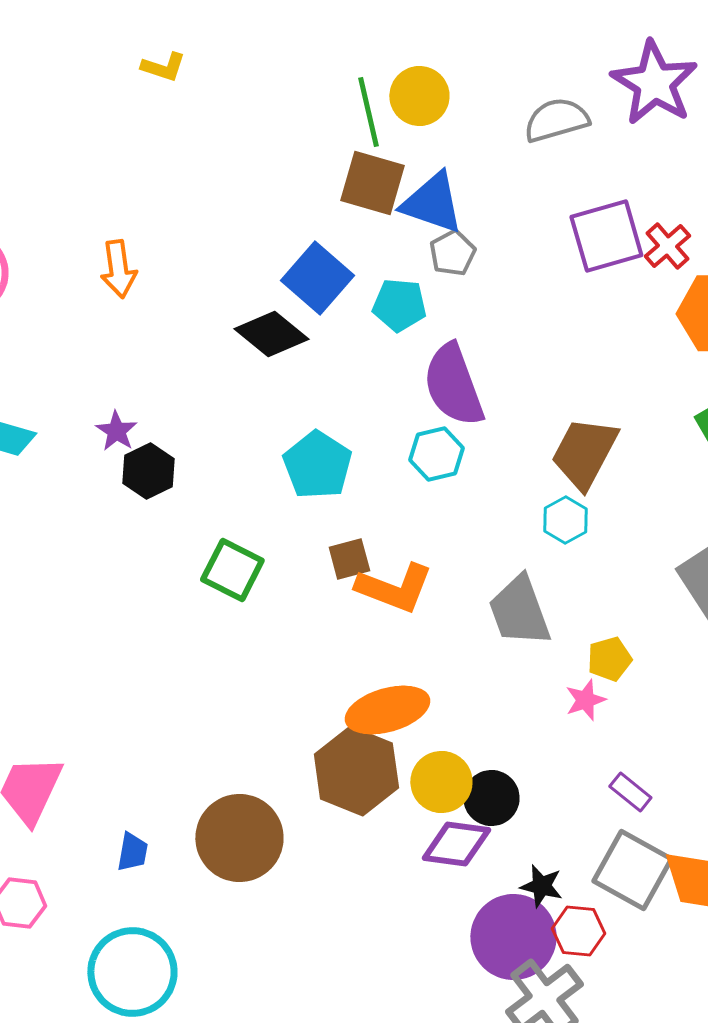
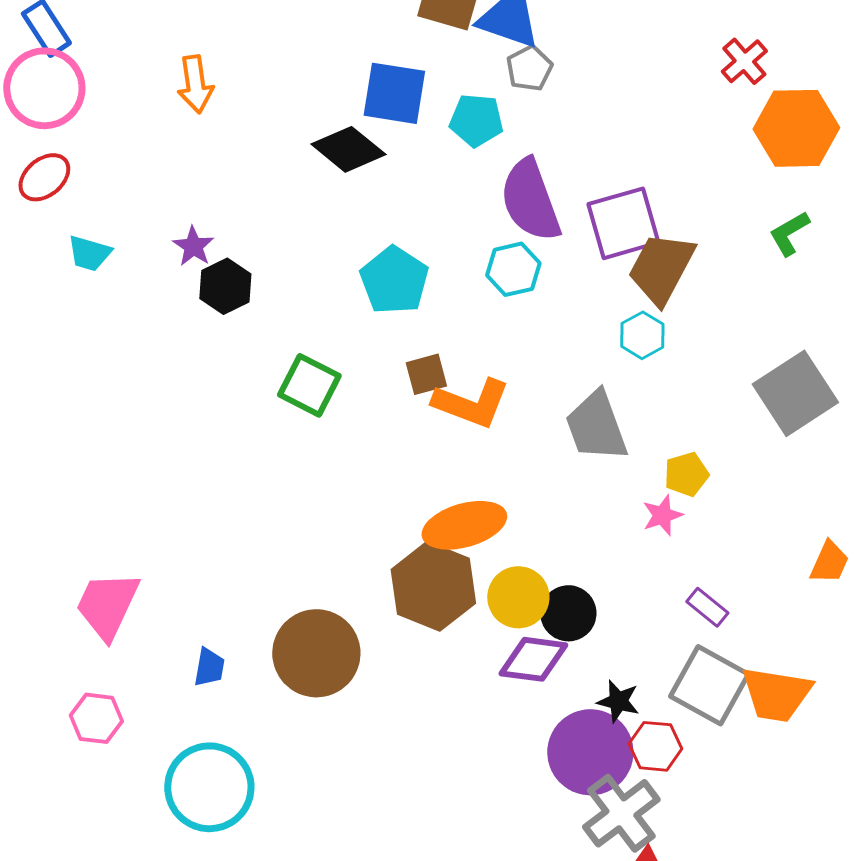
purple square: (606, 236) -> (623, 223), moved
blue square: (317, 278) -> (394, 93), turned -32

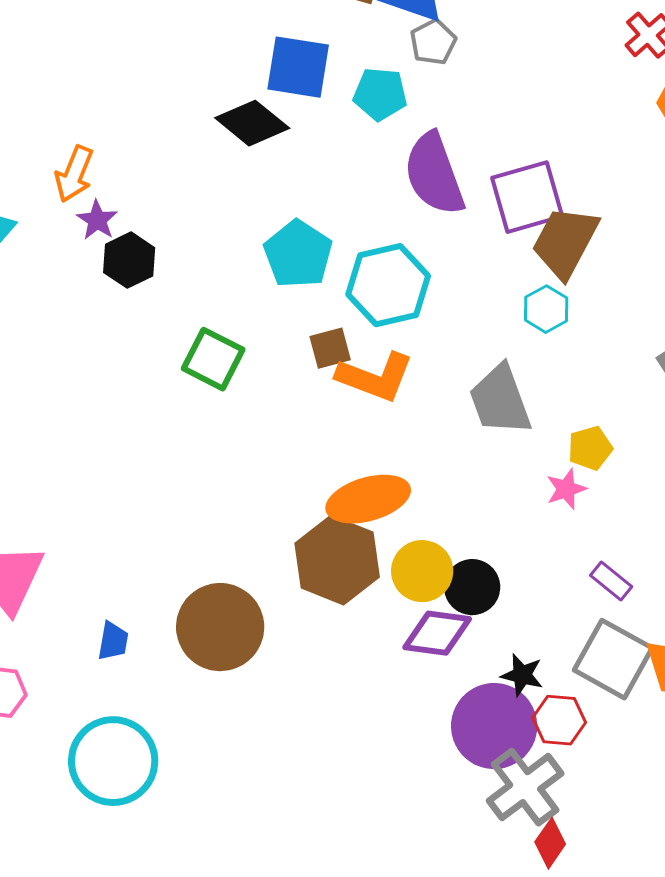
orange arrow: (195, 84) -> (74, 174), moved, turned 30
cyan hexagon: (513, 269) -> (388, 285), moved, size x1.5

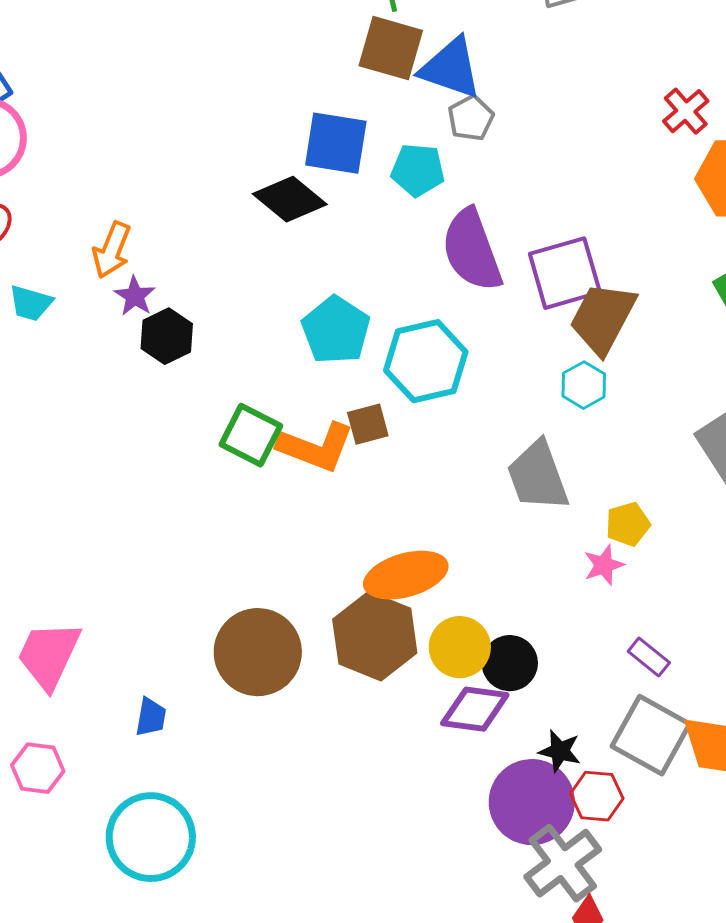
orange L-shape: (375, 377) -> (316, 447), moved
brown circle: (220, 627) -> (258, 652), moved

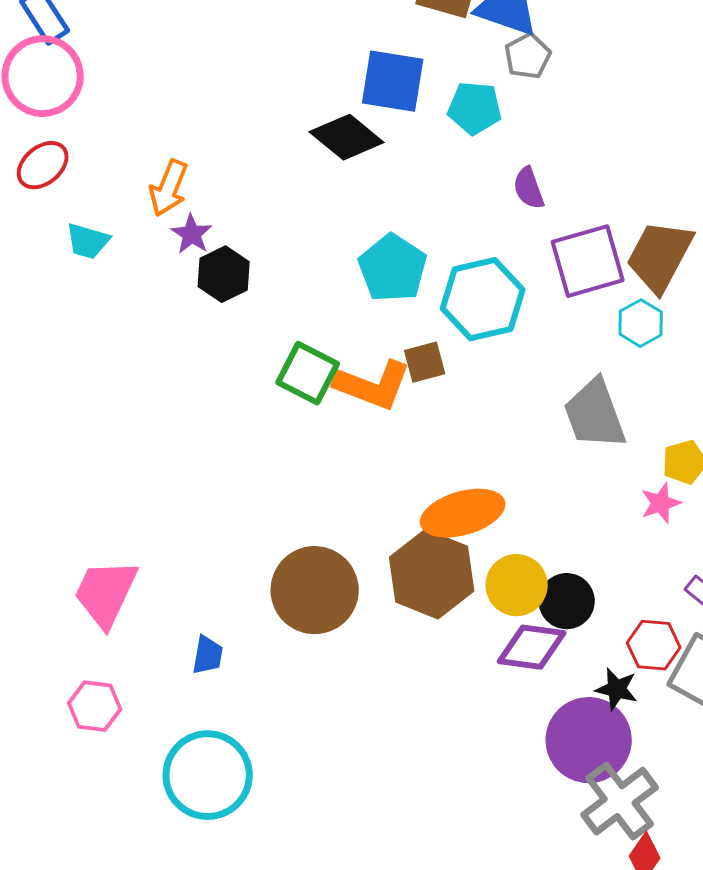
purple semicircle: (472, 250) -> (529, 188), size x0.5
purple square: (565, 273) -> (588, 261), moved
red hexagon: (597, 796) -> (654, 645), moved

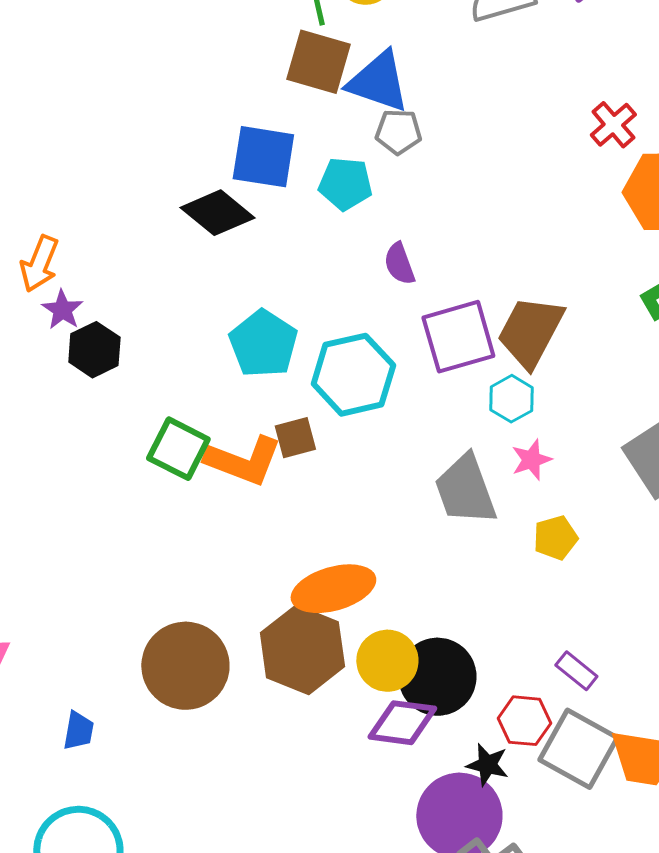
gray pentagon: (528, 56) -> (398, 132), turned 30
pink star: (661, 503) -> (531, 460), moved
black circle: (567, 601) -> (437, 677), size x1.4

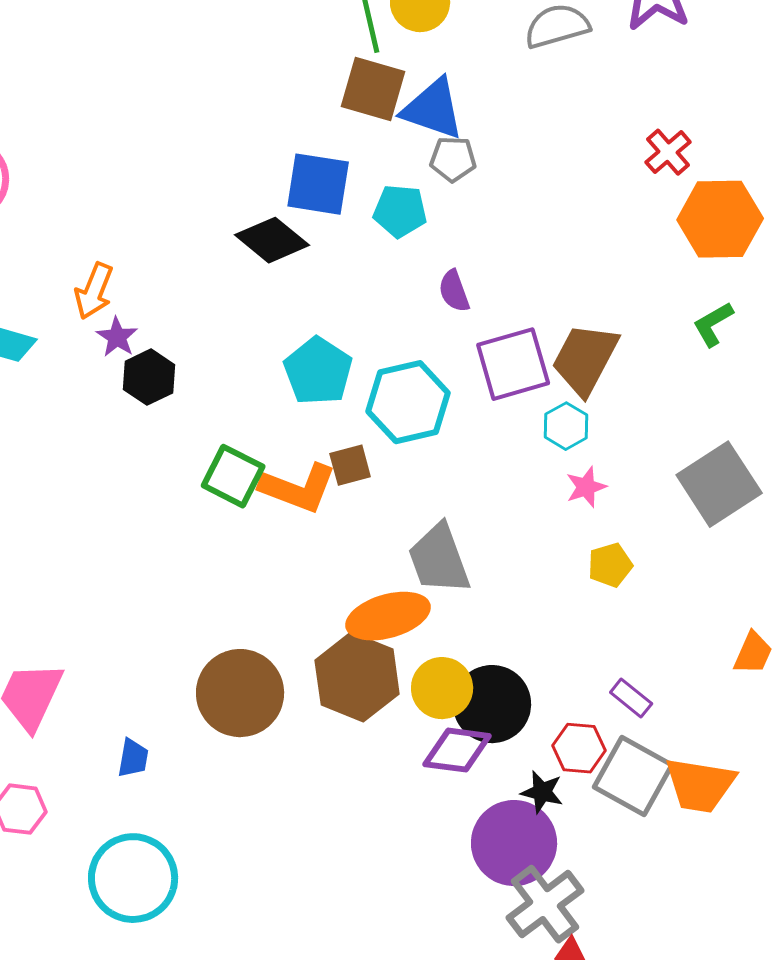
gray trapezoid: (465, 490) -> (439, 559), moved

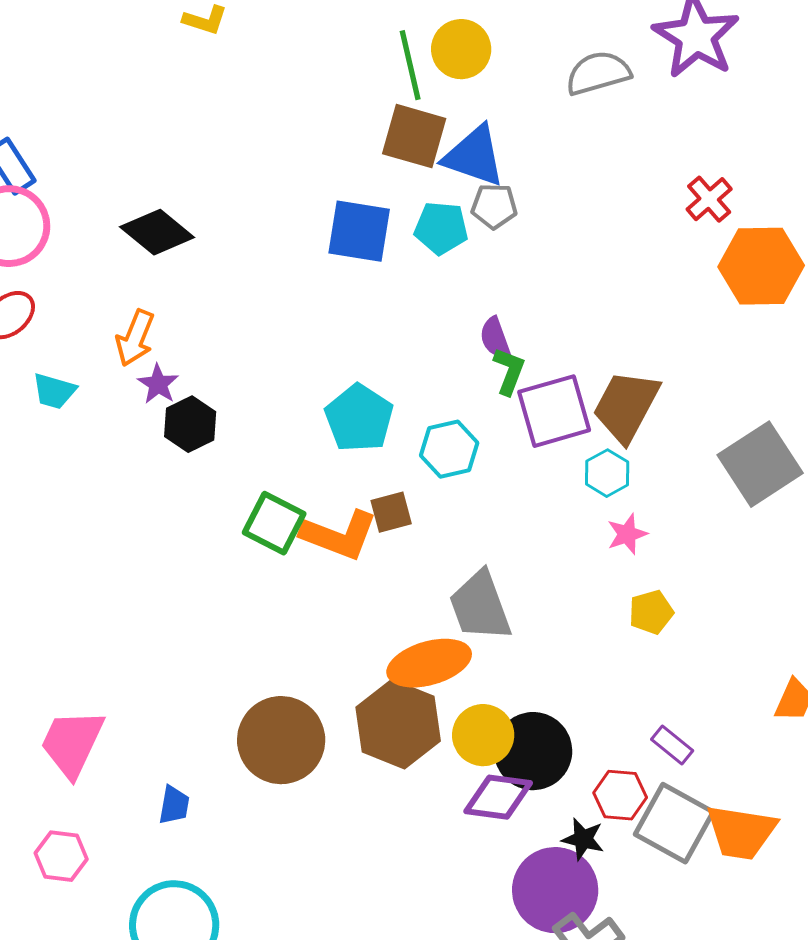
cyan pentagon: (400, 211) -> (441, 228), moved
black diamond: (272, 240) -> (157, 232), moved
green L-shape: (713, 324) -> (509, 371), moved, turned 141
cyan hexagon: (408, 402) -> (449, 449), size x0.7
gray square: (719, 484) -> (760, 464), moved

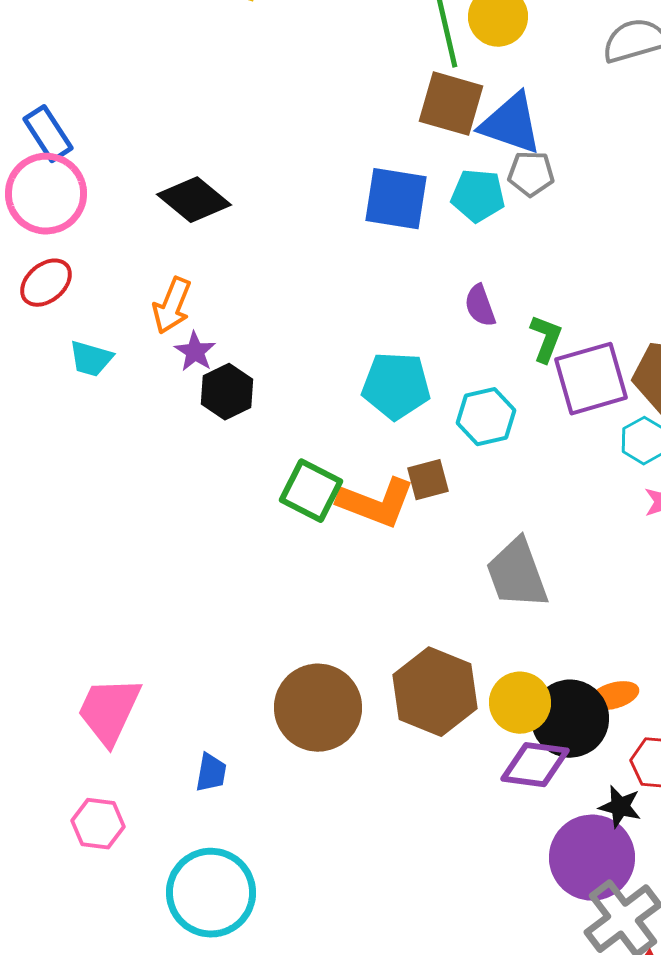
purple semicircle: (495, 338) -> (480, 306), moved
cyan pentagon: (359, 418) -> (396, 386), turned -30
orange ellipse: (429, 663) -> (614, 696), moved, size x0.6

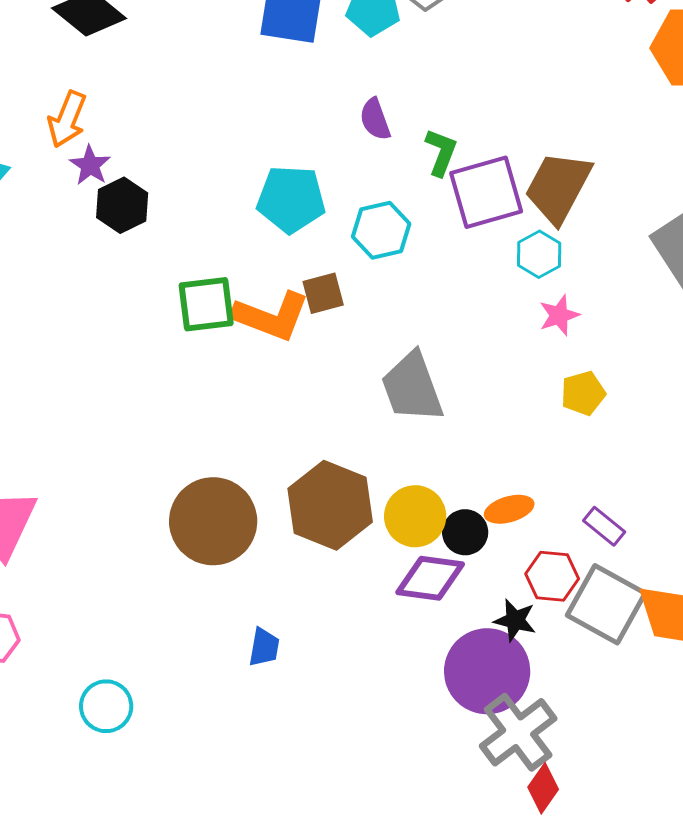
green square: (311, 491) -> (206, 304), turned -34
black circle: (570, 719) -> (465, 532), size x0.6
blue trapezoid: (211, 773) -> (264, 647), moved
cyan circle: (211, 893) -> (106, 706), size x0.6

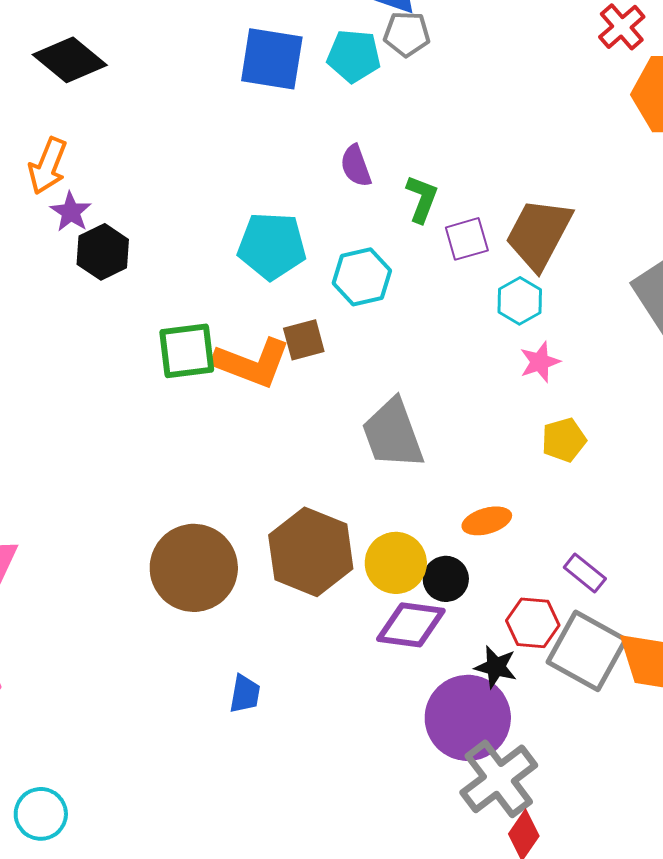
purple square: (486, 192) -> (467, 239), size x0.6
orange ellipse: (509, 509) -> (487, 521), moved
cyan circle: (106, 706) -> (41, 814), moved

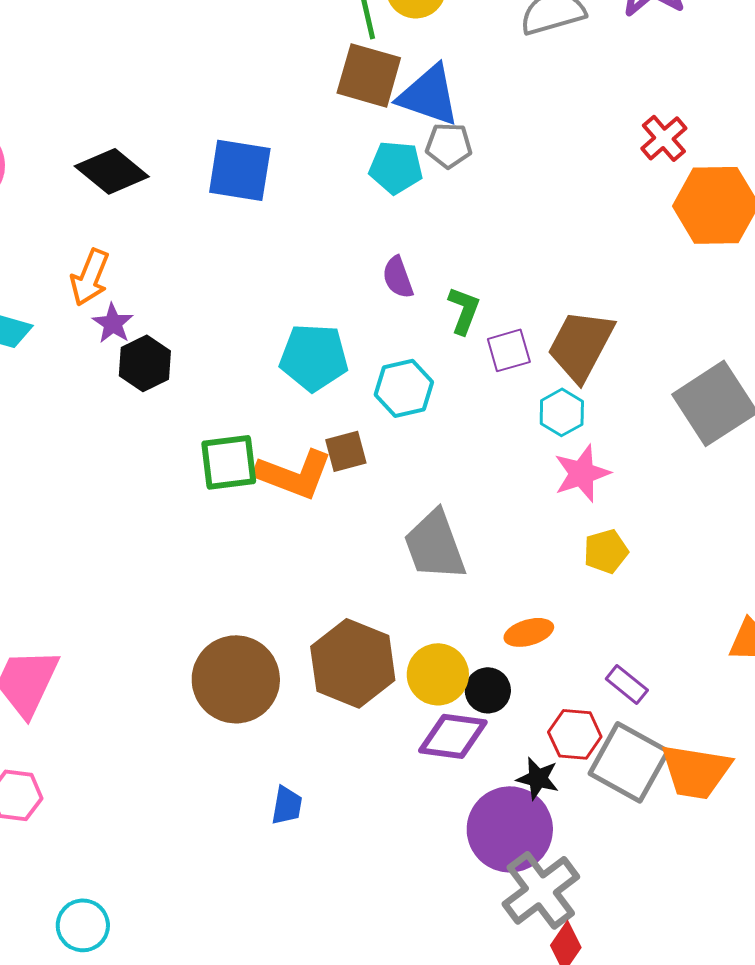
blue square: (272, 59) -> (240, 170), moved
pink star: (540, 362) -> (582, 473), size x1.4

